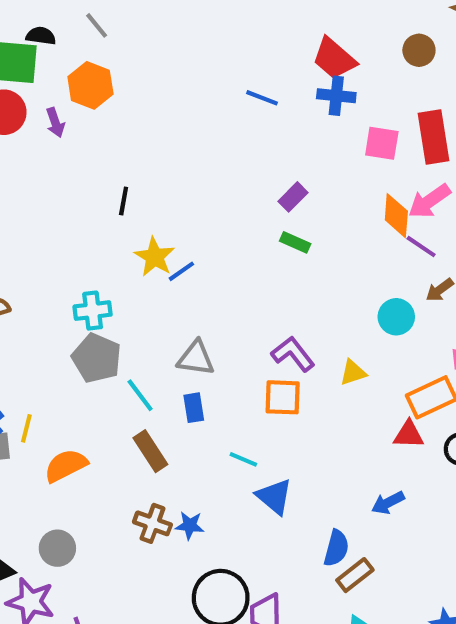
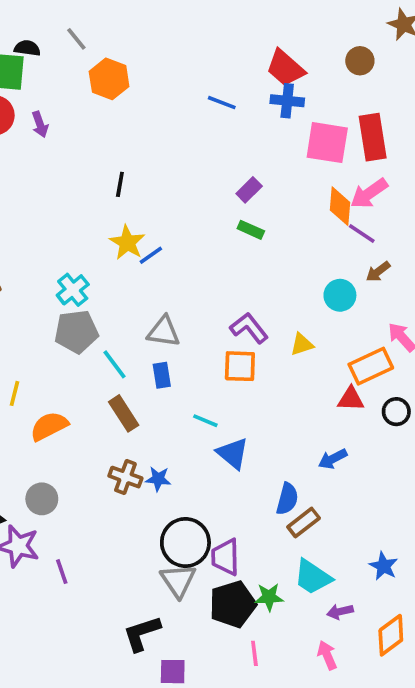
orange hexagon: (90, 85) -> (109, 79), moved
pink square: (382, 143) -> (327, 143), size x1.4
black line: (124, 201) -> (120, 184), moved
cyan cross: (93, 311) -> (73, 290), turned -32
gray pentagon: (97, 358) -> (76, 332), turned -30

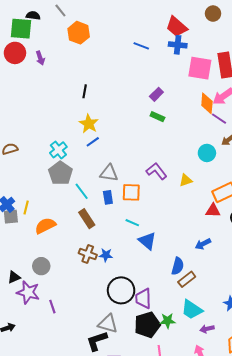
brown circle: (360, 61) -> (213, 14), moved
blue line: (151, 255) -> (93, 142), moved
gray pentagon: (76, 332) -> (60, 173), turned -30
orange square: (240, 366) -> (131, 192), moved
gray triangle: (178, 581) -> (108, 324), moved, turned -40

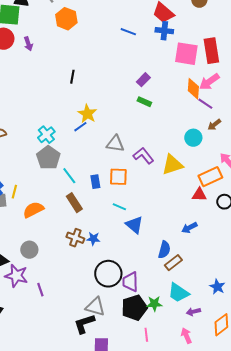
yellow star: (89, 124) -> (87, 114), moved
gray triangle: (109, 173) -> (115, 144), moved
yellow triangle: (186, 180) -> (172, 165), size x1.6

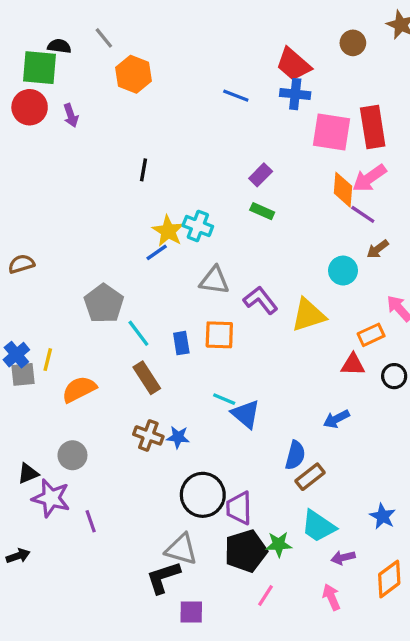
cyan cross: (46, 135) -> (198, 226), moved, turned -30
orange rectangle: (210, 177) -> (371, 335), size x0.7
cyan line: (119, 207) -> (224, 399), moved
pink line: (146, 335) -> (265, 595), turned 40

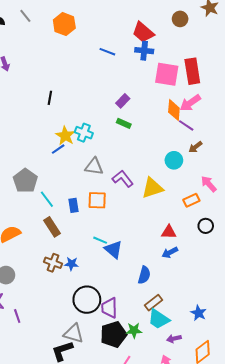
orange hexagon: (134, 74) -> (64, 24), moved
red triangle: (353, 365) -> (169, 232), moved
brown rectangle: (310, 477) -> (153, 303), moved

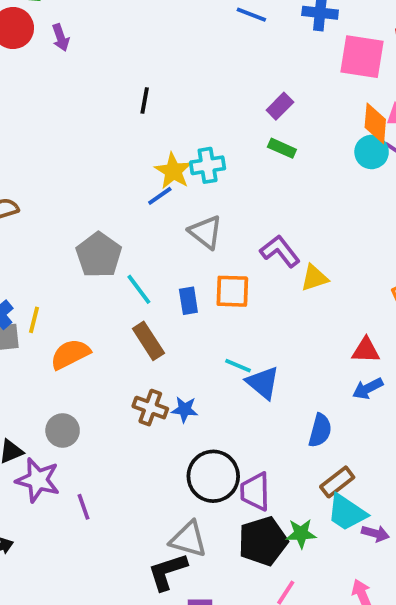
cyan cross: (84, 133) -> (208, 165), turned -30
cyan circle: (174, 160) -> (372, 152), moved
gray triangle: (94, 166) -> (206, 232), moved, turned 30
yellow triangle: (152, 188) -> (314, 278), moved, size x0.7
purple arrow: (174, 339) -> (375, 533), moved, turned -152

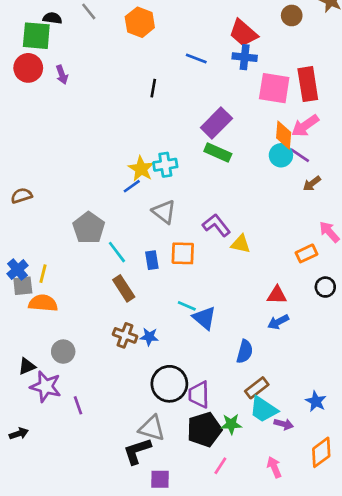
black line: (145, 100) -> (153, 88), moved
purple rectangle: (280, 106) -> (216, 123), size x1.6
green rectangle: (282, 148) -> (218, 153), size x1.4
yellow triangle: (314, 278) -> (241, 244), turned 30
orange semicircle: (70, 354) -> (43, 303), moved, turned 32

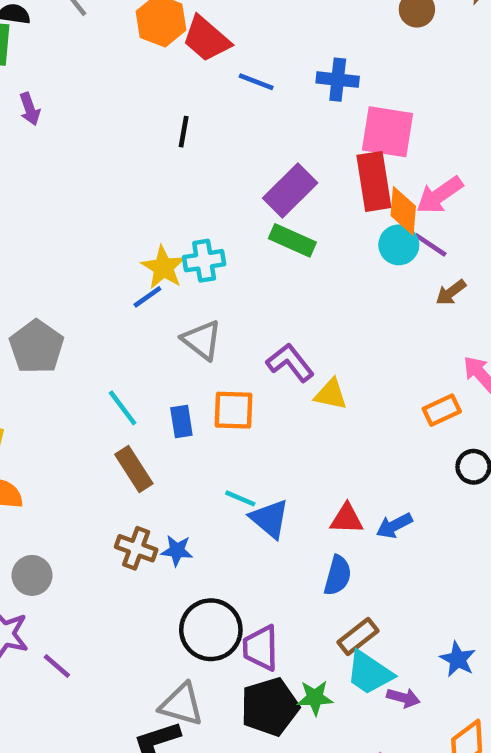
red trapezoid: (243, 33) -> (206, 39), moved
red rectangle: (308, 84) -> (374, 181), moved
gray pentagon: (89, 228) -> (37, 347), moved
red triangle: (277, 295) -> (347, 519), moved
purple line: (78, 405) -> (57, 666), turned -30

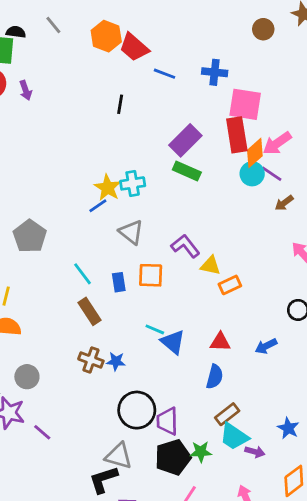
orange diamond: (403, 211) -> (255, 153), turned 44
orange rectangle: (442, 410) -> (230, 285), moved
blue arrow: (394, 526) -> (266, 346), moved

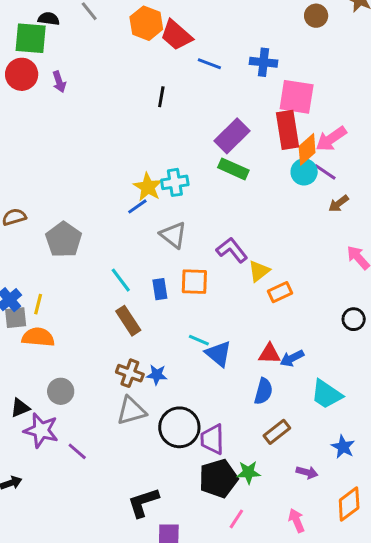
yellow triangle: (210, 265) -> (259, 271), turned -50
blue arrow: (266, 346) -> (292, 358), moved
cyan trapezoid: (234, 436) -> (327, 394), moved
gray triangle: (119, 456) -> (131, 411), moved, turned -32

